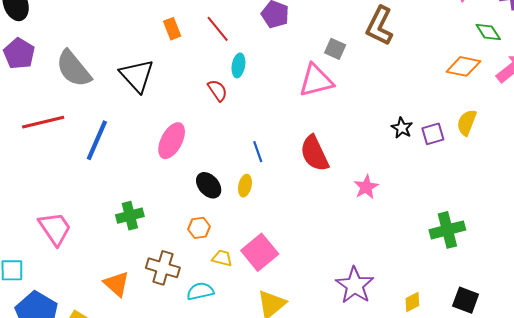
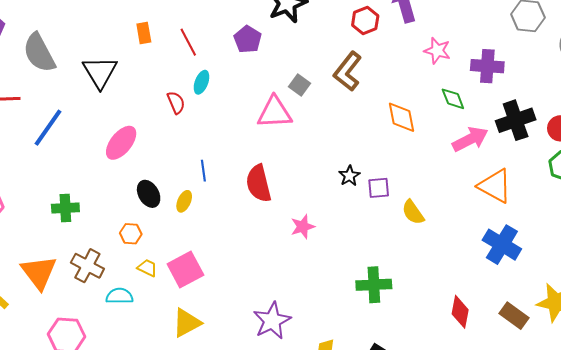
orange diamond: (463, 66) -> (402, 117), moved, turned 56
yellow semicircle: (467, 123) -> (413, 212), moved, turned -68
orange triangle: (117, 284) -> (39, 272), size x1.4

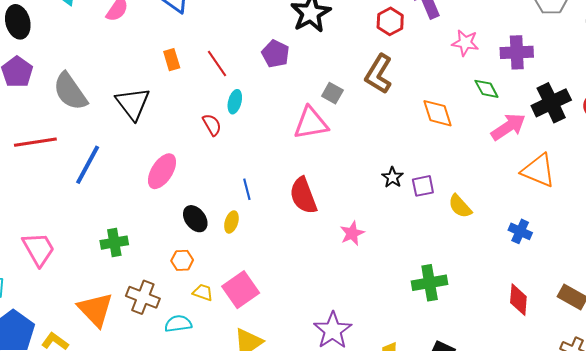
blue cross: (502, 245) -> (520, 231), moved, size x0.6

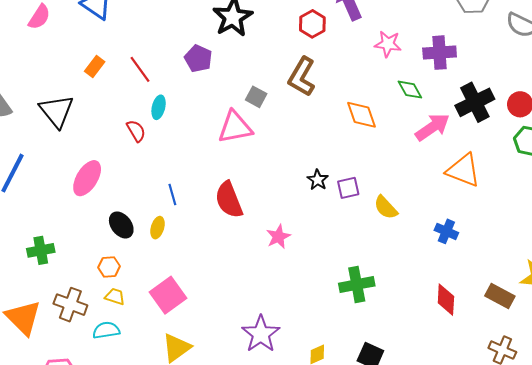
orange rectangle: (172, 60) -> (95, 66), turned 55
yellow trapezoid: (203, 292) -> (115, 297), moved

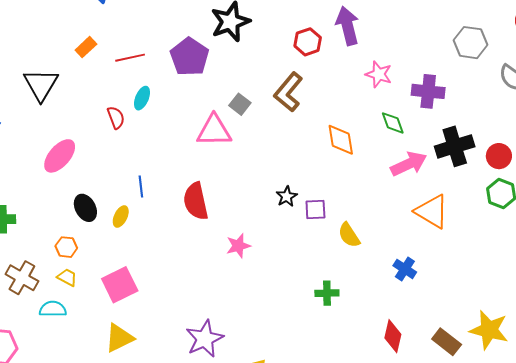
purple pentagon: (198, 59) -> (190, 57), size x1.4
red line: (140, 69) -> (130, 58), turned -76
green cross: (357, 285) -> (327, 293), moved, size x0.7

